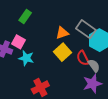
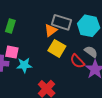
gray rectangle: (86, 29) -> (62, 22), moved
red semicircle: (83, 58) -> (77, 61), moved

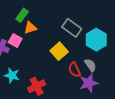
orange triangle: (51, 30) -> (30, 28), moved
cyan star: (24, 65) -> (12, 75), moved

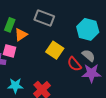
gray rectangle: (72, 28) -> (44, 18), moved
purple star: (89, 83) -> (91, 73), turned 30

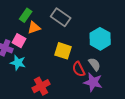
yellow square: (55, 50) -> (63, 51), turned -30
cyan star: (15, 86) -> (18, 63), moved

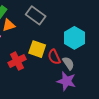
red semicircle: (79, 69) -> (54, 57), moved
red cross: (41, 86) -> (17, 61), moved

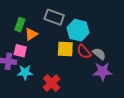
cyan hexagon: (74, 38) -> (78, 30), moved
red cross: (17, 61) -> (52, 83), moved

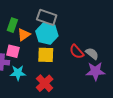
cyan hexagon: (78, 30) -> (47, 33), moved
yellow square: (65, 49) -> (46, 55), moved

